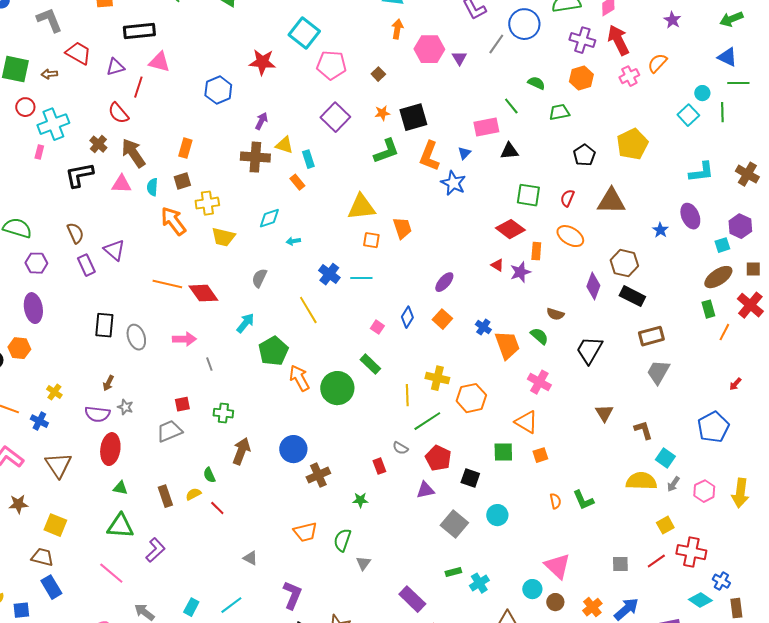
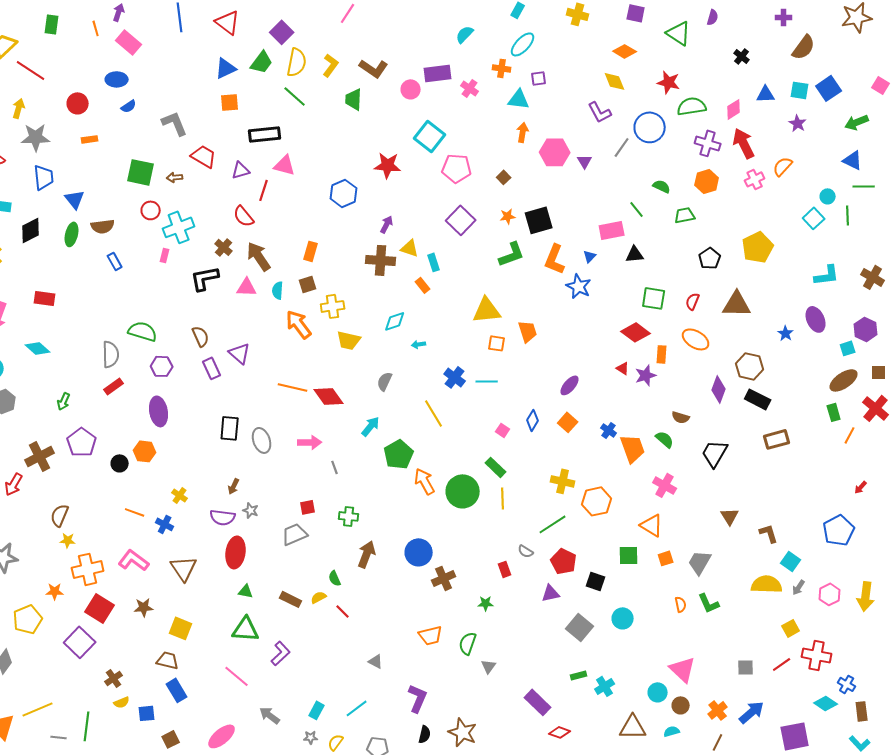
gray trapezoid: (658, 372) -> (700, 562), moved
yellow line: (407, 395) -> (503, 498), moved
brown rectangle: (165, 496) -> (291, 599), turned -45

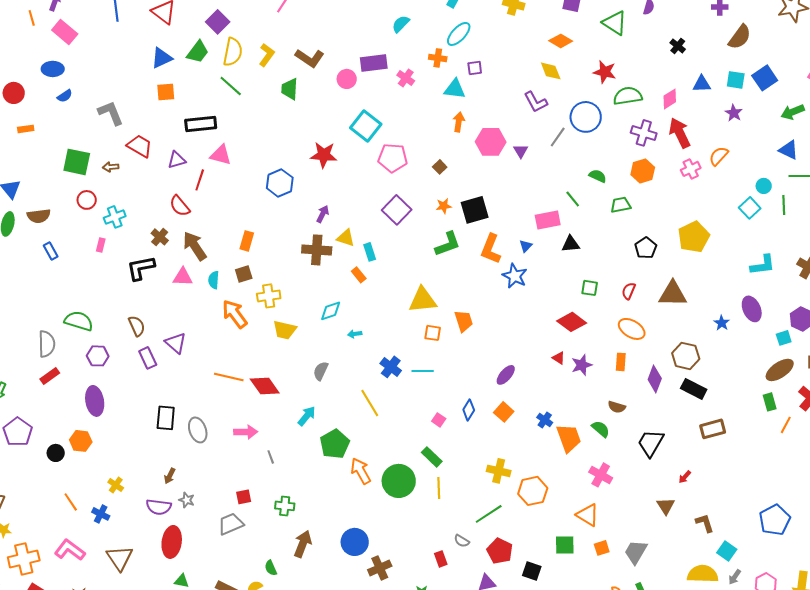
cyan cross: (179, 227) -> (115, 217), size x0.7
green square: (654, 298) -> (590, 288), size x0.7
orange rectangle: (662, 354) -> (621, 362), moved
red arrow: (861, 487) -> (685, 477), moved
orange line: (135, 512) -> (71, 502), turned 36

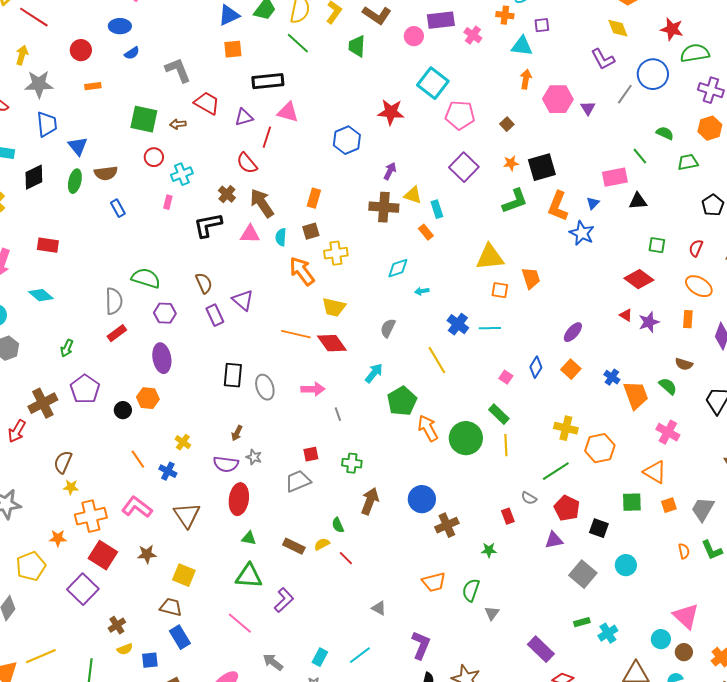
yellow trapezoid: (285, 330) -> (334, 307), moved

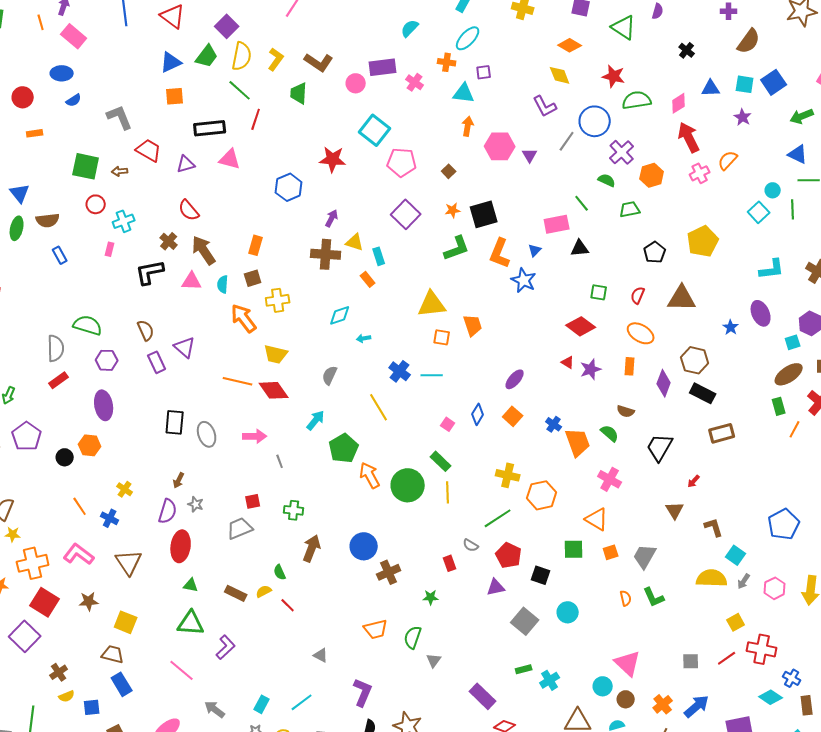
purple cross: (711, 90) -> (622, 152), moved, turned 30
red line: (267, 137) -> (256, 119), moved
purple semicircle: (226, 464) -> (168, 511), turned -80

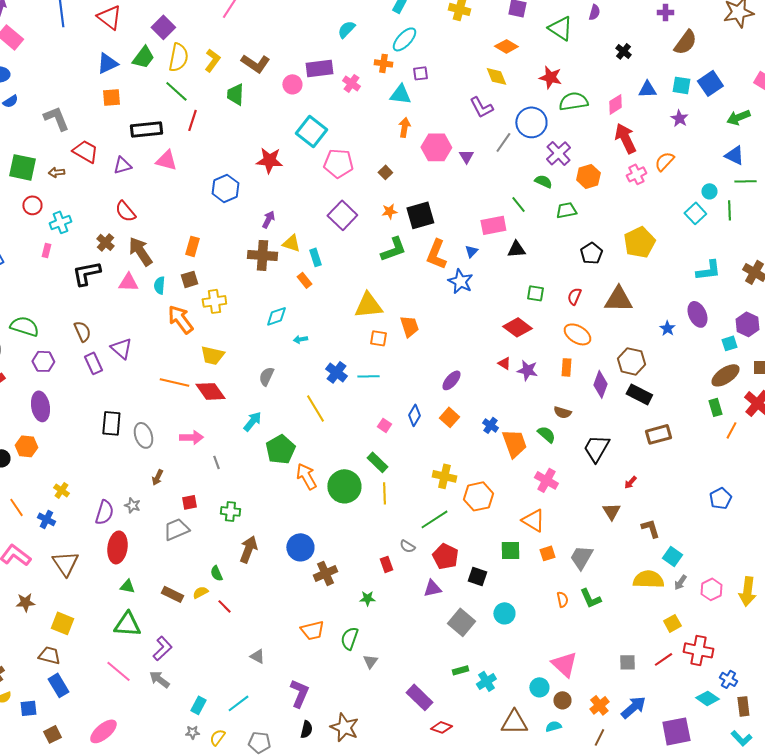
purple star: (591, 369) -> (527, 370), turned 30
brown arrow: (179, 480) -> (157, 477), moved
blue pentagon: (784, 524) -> (720, 498), moved, size x0.7
gray arrow: (215, 709) -> (159, 679), moved

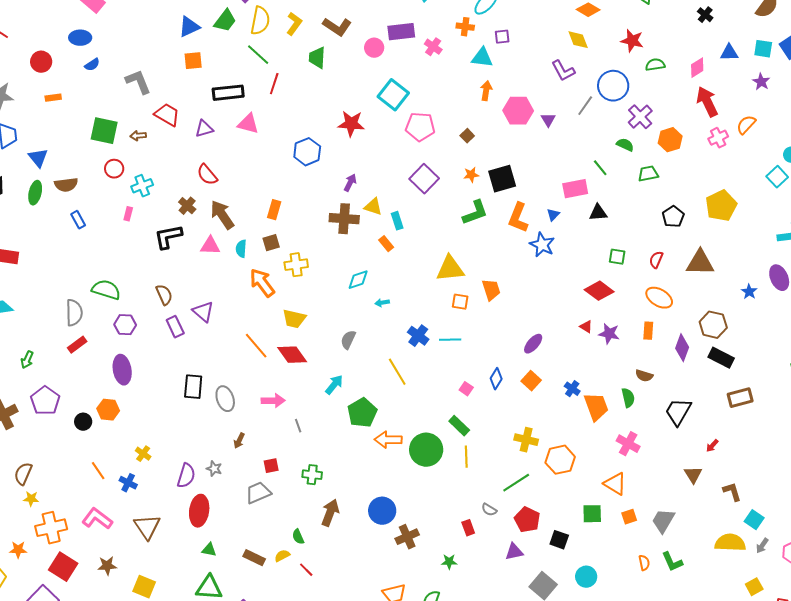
green semicircle: (573, 101) -> (655, 65), size x0.7
orange line: (174, 382) -> (256, 346), turned 36
green semicircle: (546, 434) -> (628, 398), turned 36
orange arrow: (306, 476) -> (388, 440), turned -60

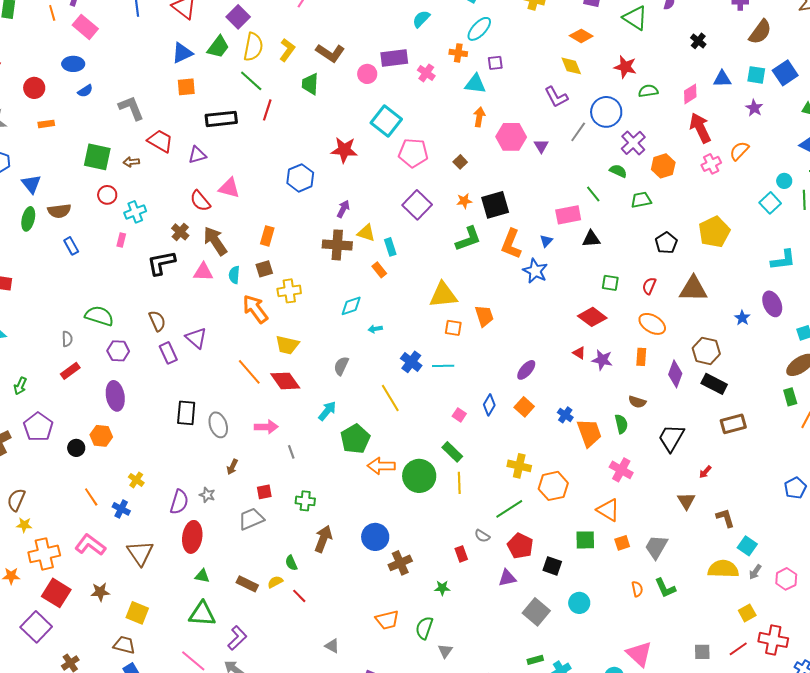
pink triangle: (248, 124) -> (229, 188), moved
gray semicircle: (74, 313) -> (67, 339), size x0.6

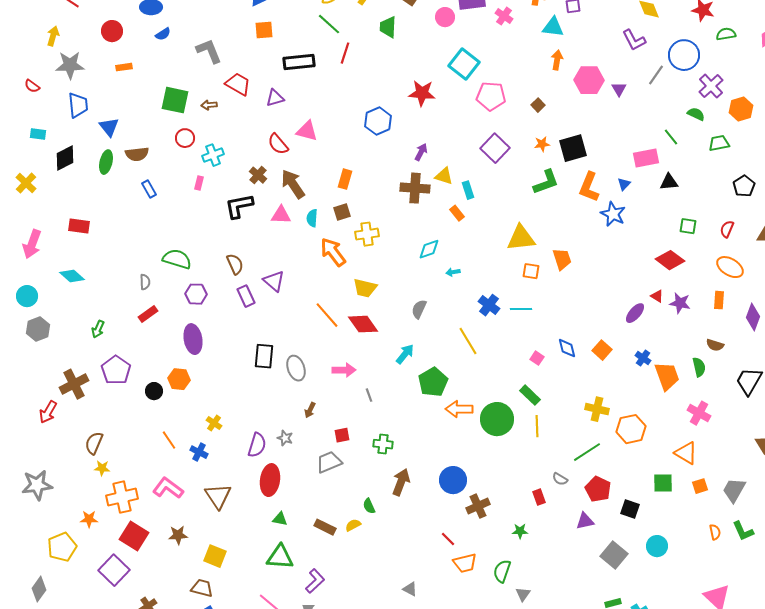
purple ellipse: (526, 370) -> (635, 313), moved
blue diamond: (489, 405) -> (567, 348), turned -45
red line: (299, 596) -> (448, 539), moved

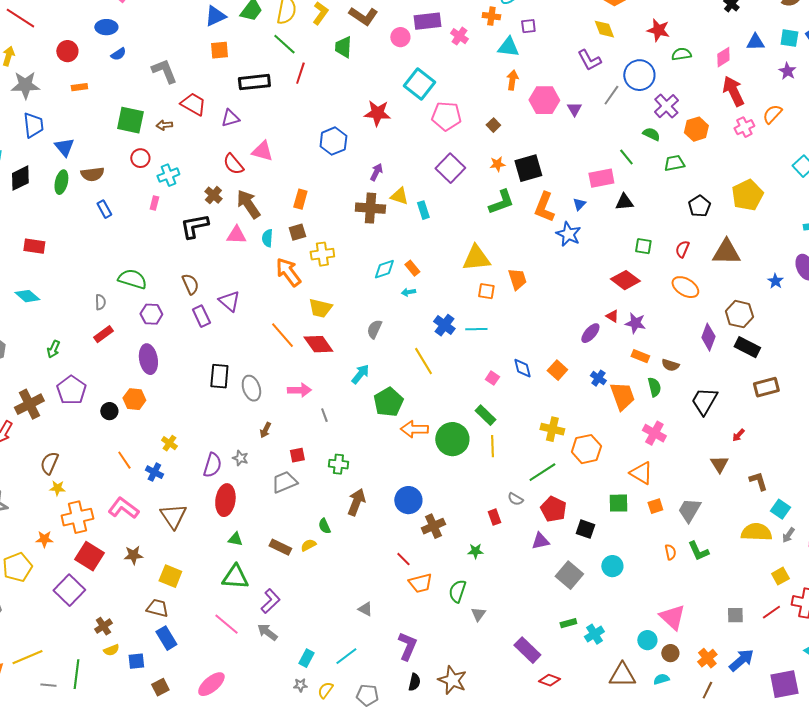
orange rectangle: (457, 213) -> (412, 268), moved
orange rectangle: (719, 300) -> (640, 356), moved, turned -72

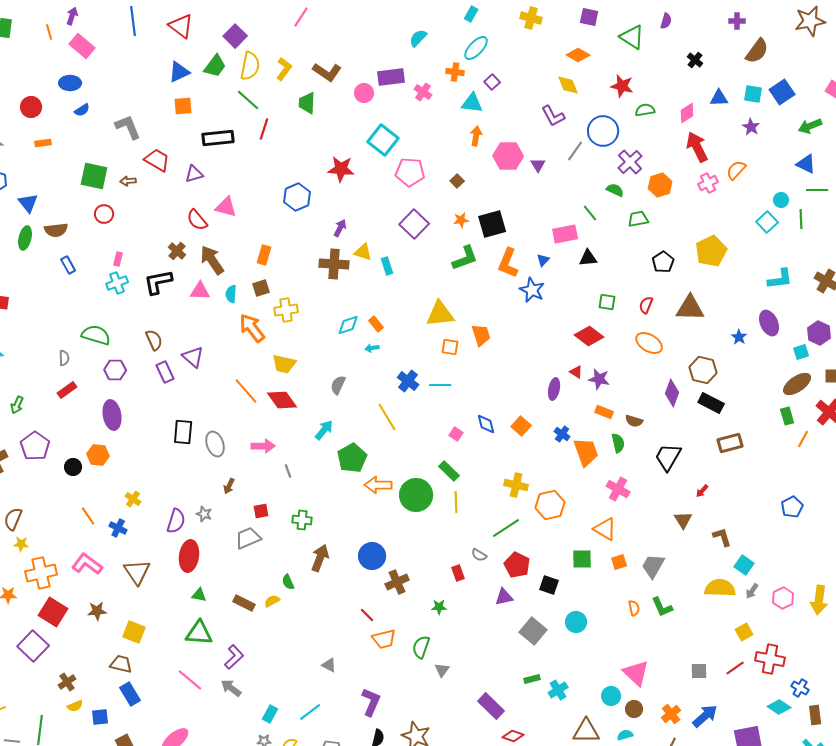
purple square: (528, 26) -> (492, 82), turned -35
cyan cross: (168, 175) -> (117, 283), moved
purple ellipse: (590, 333) -> (554, 389), turned -30

